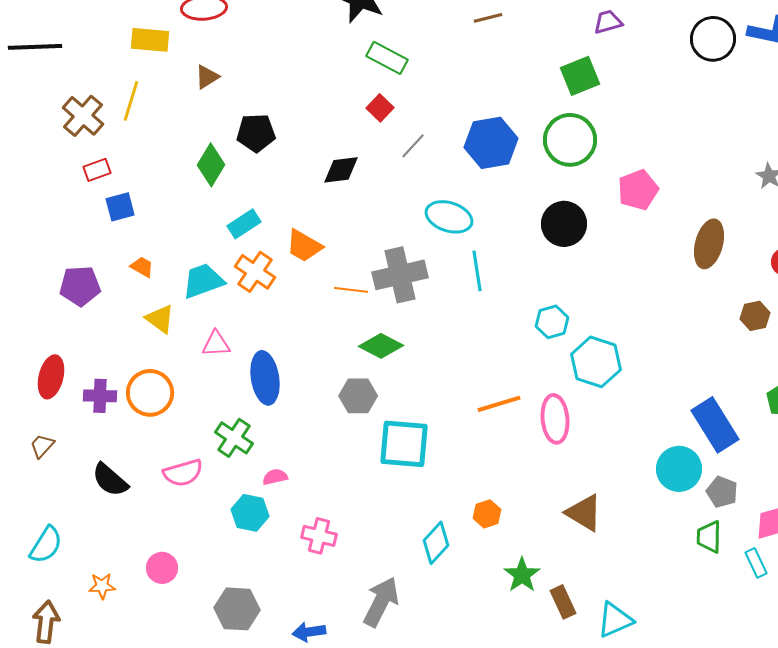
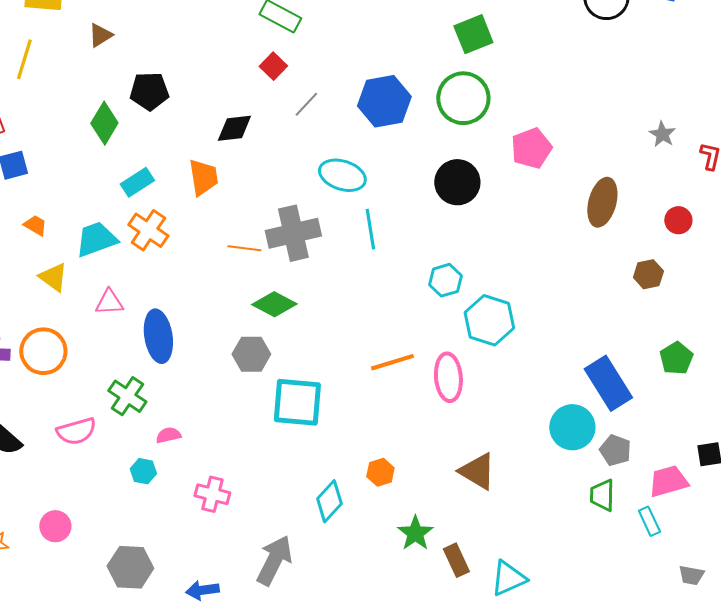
orange trapezoid: (304, 246) -> (203, 177), moved, turned -129
cyan hexagon: (250, 513) -> (143, 471), size x0.7

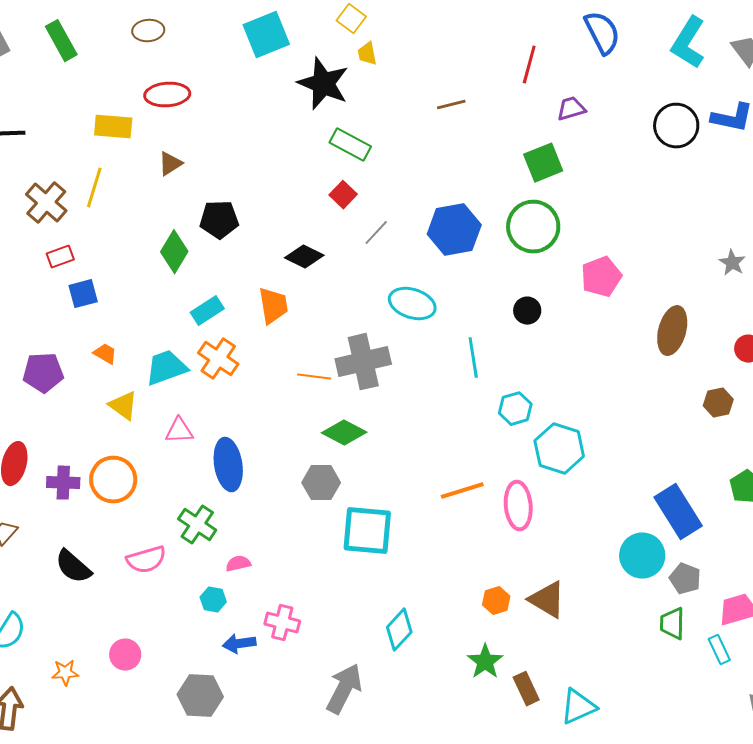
black diamond: (234, 128) -> (304, 257), turned 33
black circle: (457, 182) -> (527, 311), size x0.6
cyan line: (370, 229) -> (473, 358), moved
orange hexagon: (380, 472) -> (496, 601), moved
blue arrow: (202, 590) -> (239, 644), moved

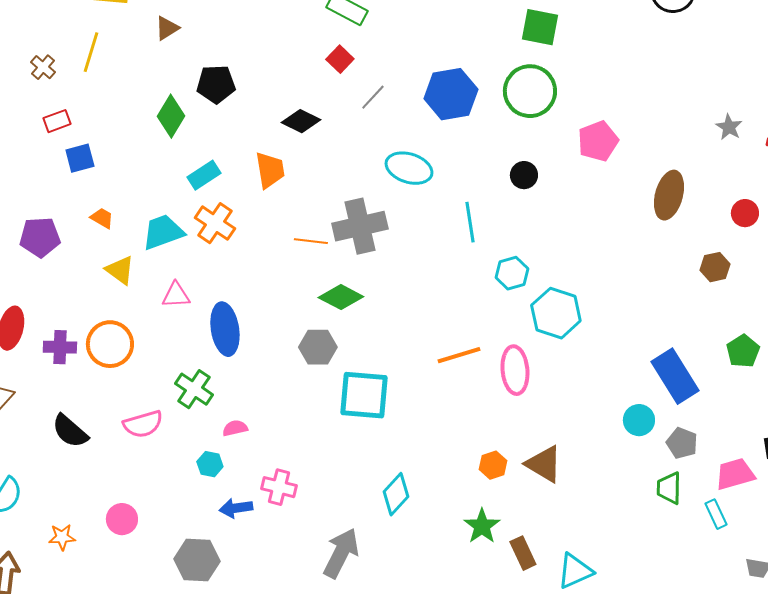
green square: (543, 163) -> (540, 27), turned 33
brown cross: (46, 203) -> (43, 67), size x0.6
cyan circle: (642, 556) -> (639, 420), size x0.7

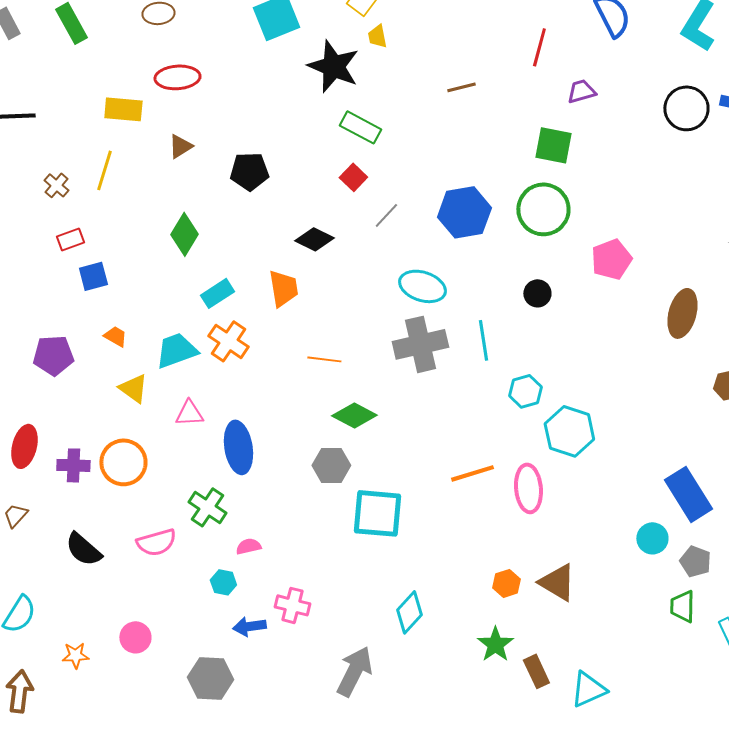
black pentagon: (216, 84) -> (249, 171), moved
gray cross: (360, 226) -> (420, 344), moved

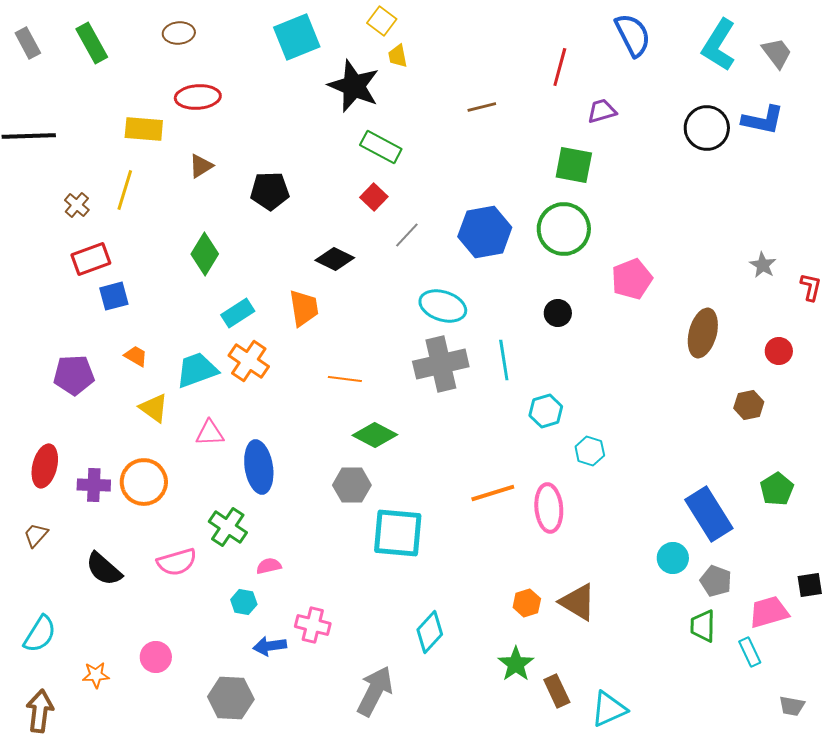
red rectangle: (70, 239) -> (91, 259), size x1.4
cyan hexagon: (569, 431) -> (590, 451), size x0.6

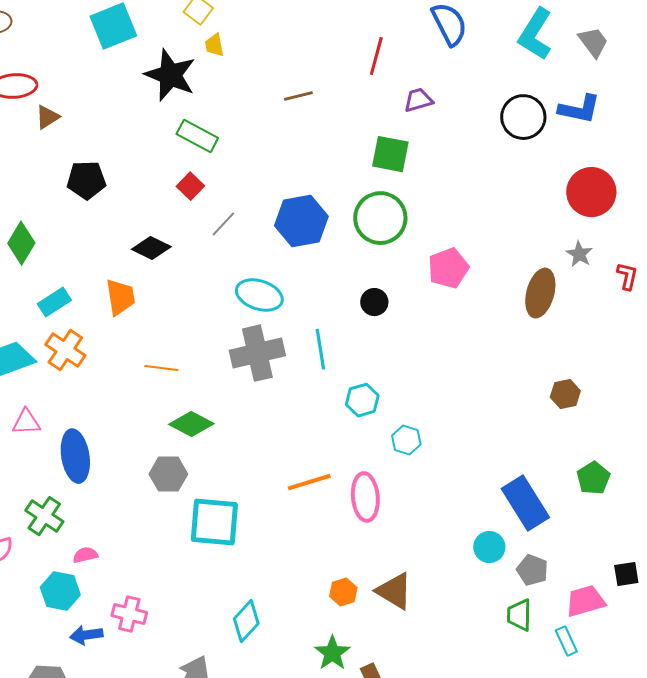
brown triangle: (201, 166) -> (47, 117), moved
brown ellipse: (703, 333) -> (540, 293), moved
red circle: (779, 351) -> (591, 192), moved, size x1.8
cyan hexagon: (244, 602) -> (60, 591), size x1.5

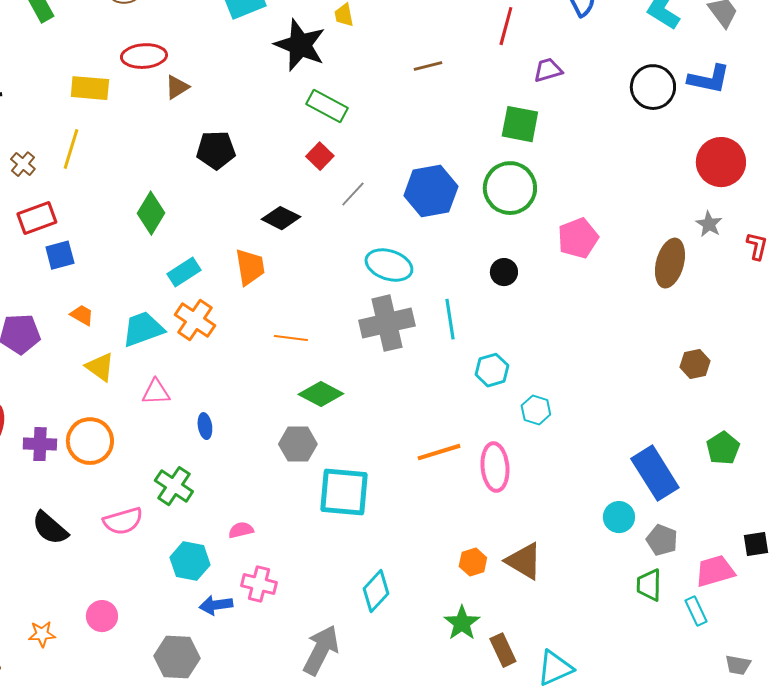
blue ellipse: (75, 456) -> (205, 426), size x0.5
pink semicircle: (85, 555) -> (241, 530), moved

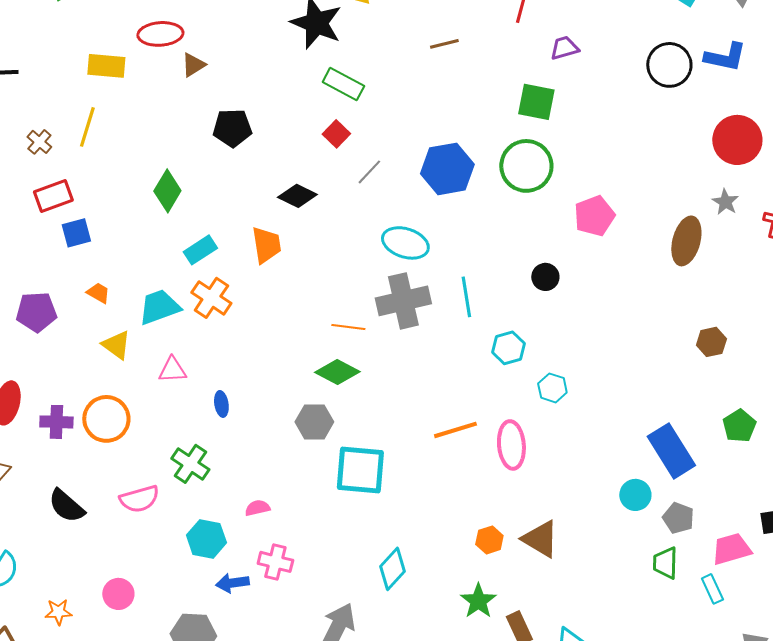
black circle: (504, 272) -> (545, 277), moved
orange line: (291, 338) -> (348, 327), moved

